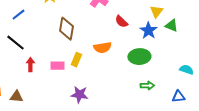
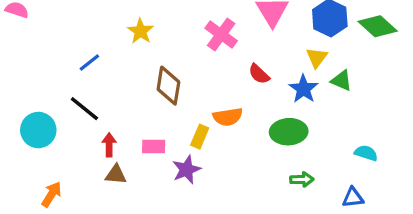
yellow rectangle: (76, 60) -> (200, 137), moved
purple star: (79, 95) -> (187, 170), moved, turned -30
brown triangle: (16, 97) -> (116, 174), moved

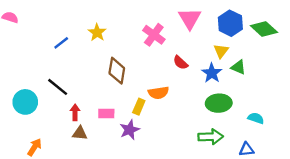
blue line: (89, 62) -> (61, 43), moved
green ellipse: (289, 132) -> (219, 103), moved
green arrow: (302, 179) -> (211, 137), size x1.5

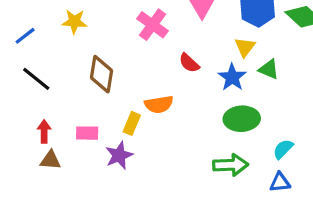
yellow star: (97, 32) -> (74, 22), turned -30
black line: (58, 87) -> (36, 79), moved
cyan semicircle: (256, 118) -> (283, 149), moved, turned -63

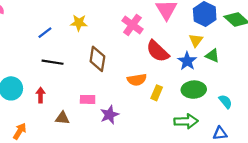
red semicircle: (189, 63) -> (158, 51), size x1.6
black line: (36, 79) -> (53, 62), turned -30
yellow rectangle: (132, 123) -> (157, 93), moved
red arrow: (44, 131) -> (41, 95), moved
cyan semicircle: (283, 149) -> (225, 102), moved, turned 96

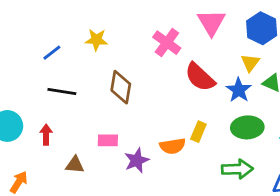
orange semicircle: (137, 80) -> (173, 146), moved

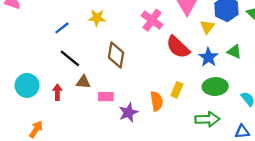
yellow triangle: (250, 63) -> (207, 27), moved
black line: (62, 91) -> (70, 58), turned 30
orange semicircle: (173, 146) -> (157, 101), turned -90
brown triangle: (75, 165) -> (83, 82), moved

